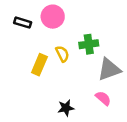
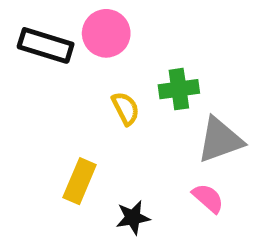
black rectangle: (23, 23) -> (46, 45), size x1.5
yellow rectangle: (39, 65) -> (80, 181), moved

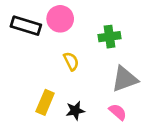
green cross: (179, 89) -> (109, 37), moved
black star: (133, 218) -> (75, 111), moved

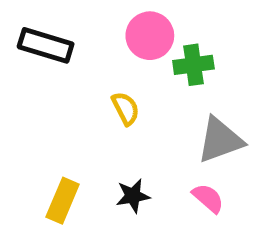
pink circle: (60, 19) -> (150, 36), moved
yellow rectangle: (45, 102) -> (63, 201), moved

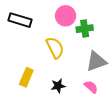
yellow semicircle: (126, 108) -> (55, 48), size x1.5
yellow rectangle: (63, 201) -> (26, 77), moved

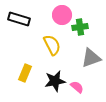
black star: (58, 86) -> (55, 81), size x1.5
pink semicircle: (91, 87) -> (77, 87), moved

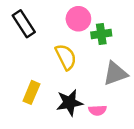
black rectangle: (19, 19) -> (24, 24), turned 40
pink semicircle: (77, 87) -> (97, 110), turned 136

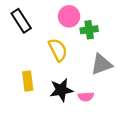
yellow rectangle: (31, 92) -> (28, 81), turned -30

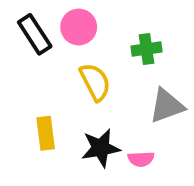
pink circle: (69, 16) -> (79, 27), moved

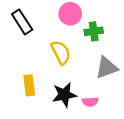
pink circle: (79, 27) -> (70, 14), moved

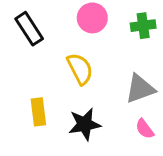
green cross: (94, 31) -> (143, 26), moved
pink semicircle: (90, 102) -> (145, 129), moved, turned 56

